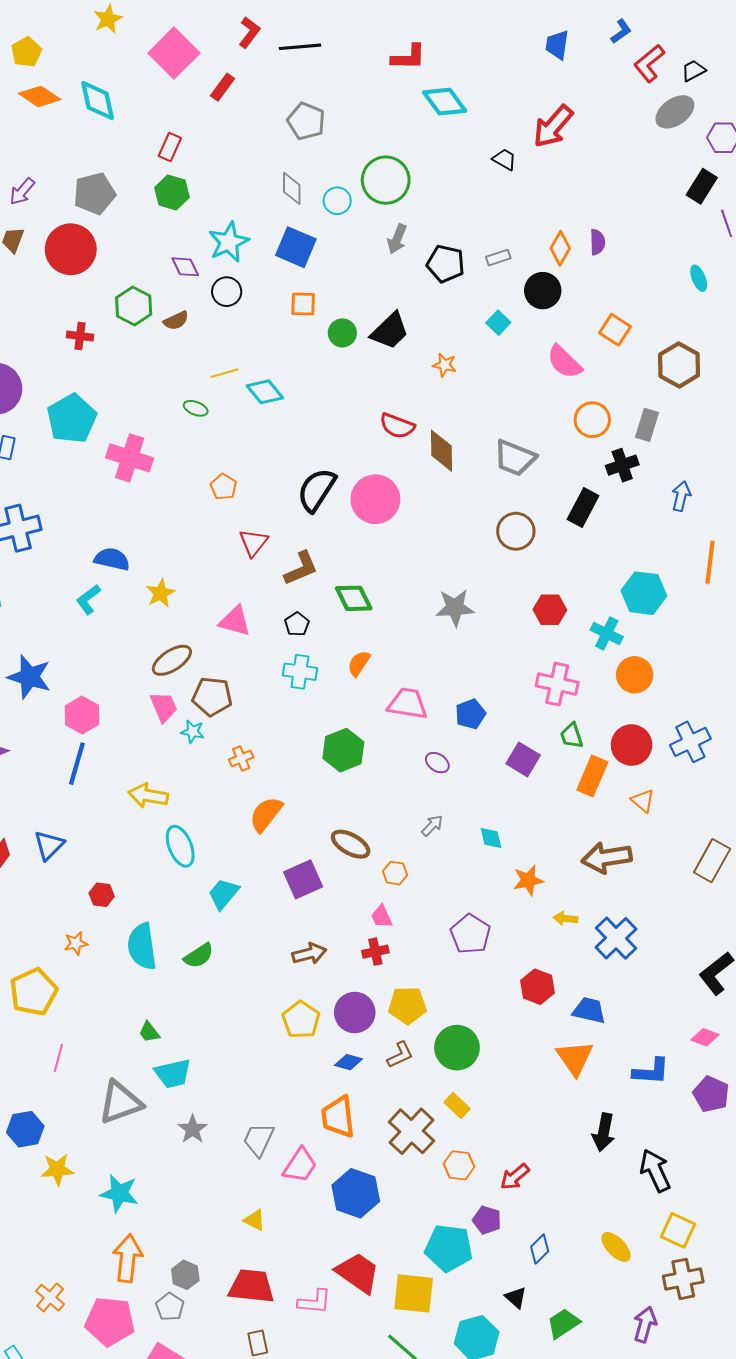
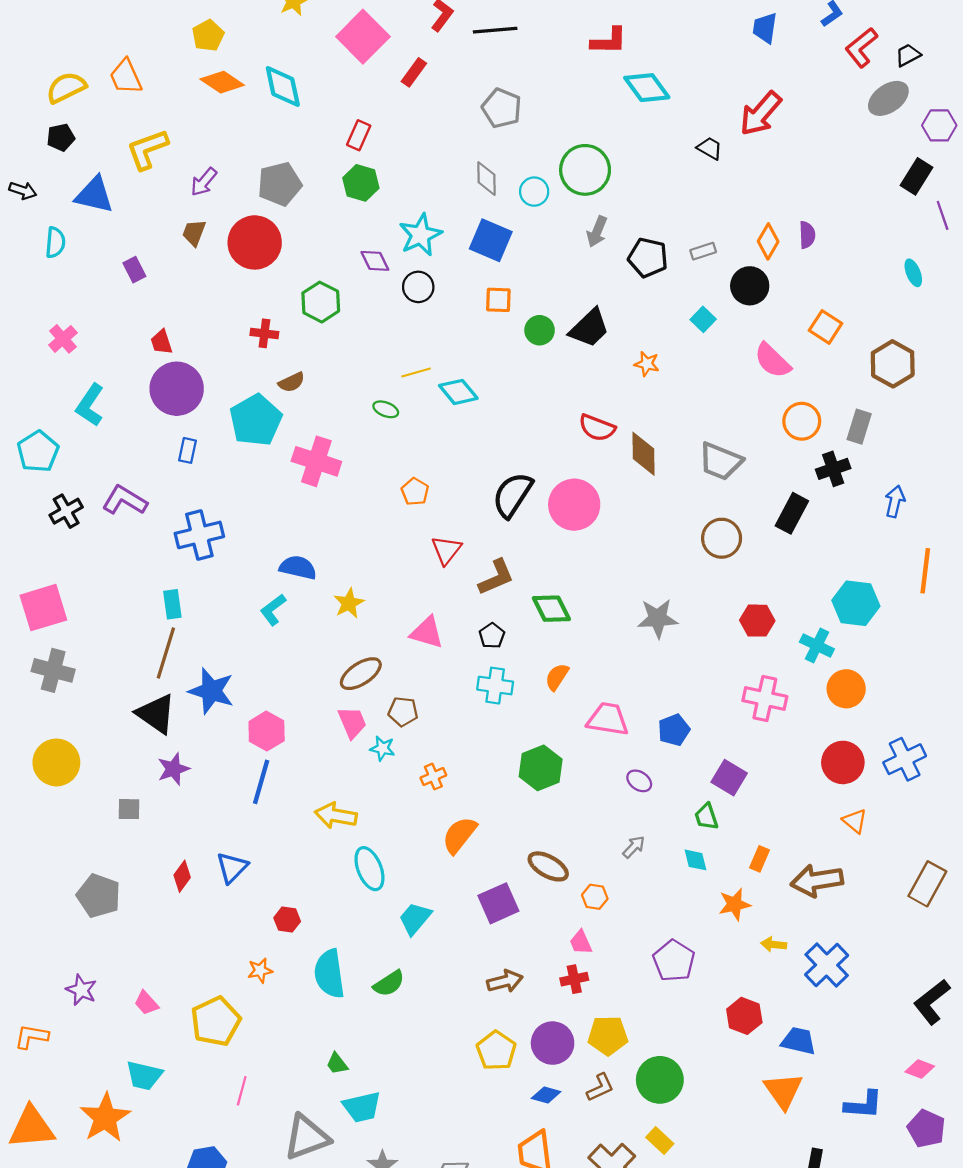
brown semicircle: (176, 321) -> (291, 382), moved
brown pentagon: (212, 696) -> (403, 712), size x0.7
green trapezoid: (572, 736) -> (706, 817), moved
orange rectangle: (592, 776) -> (759, 859), moved, size x0.6

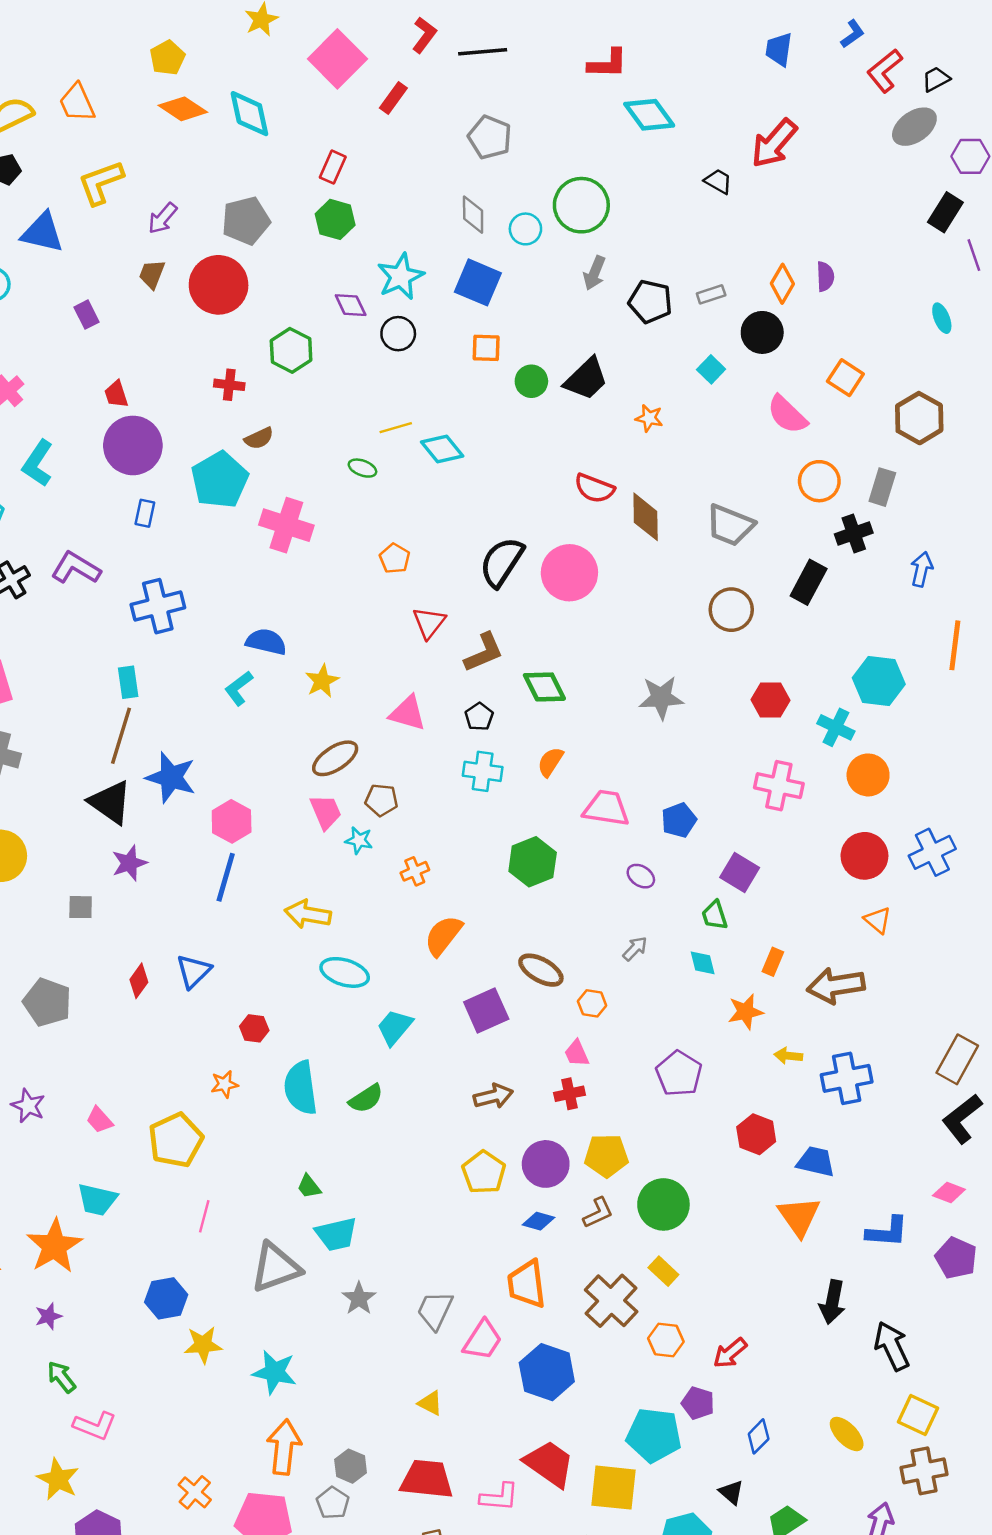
cyan ellipse: (369, 869) -> (345, 972), turned -51
brown rectangle: (927, 884) -> (957, 1059), moved
blue cross: (827, 965) -> (847, 1078), turned 33

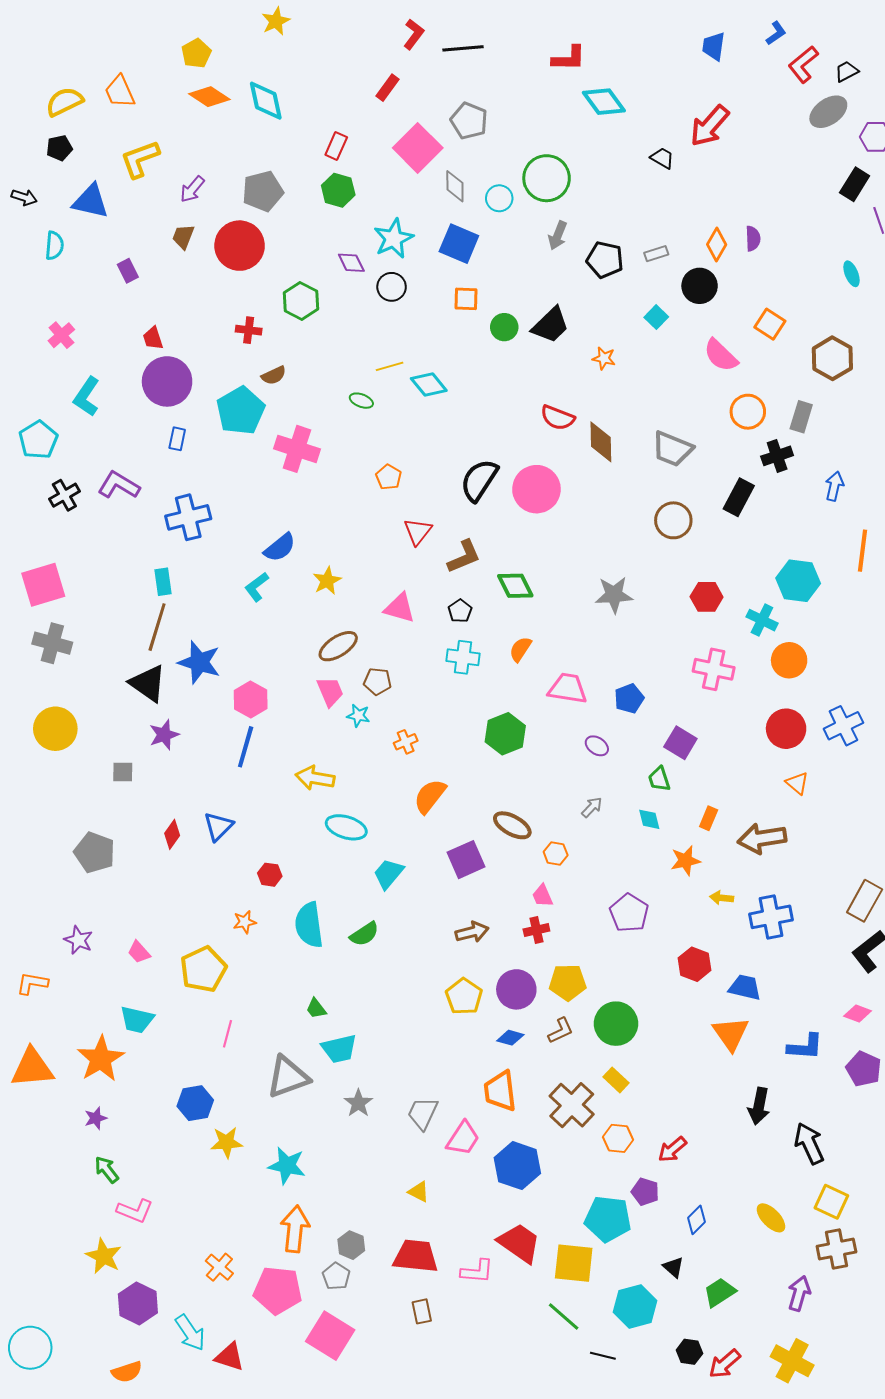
pink square: (337, 59) -> (418, 148), moved
blue semicircle: (266, 642) -> (280, 548), turned 128

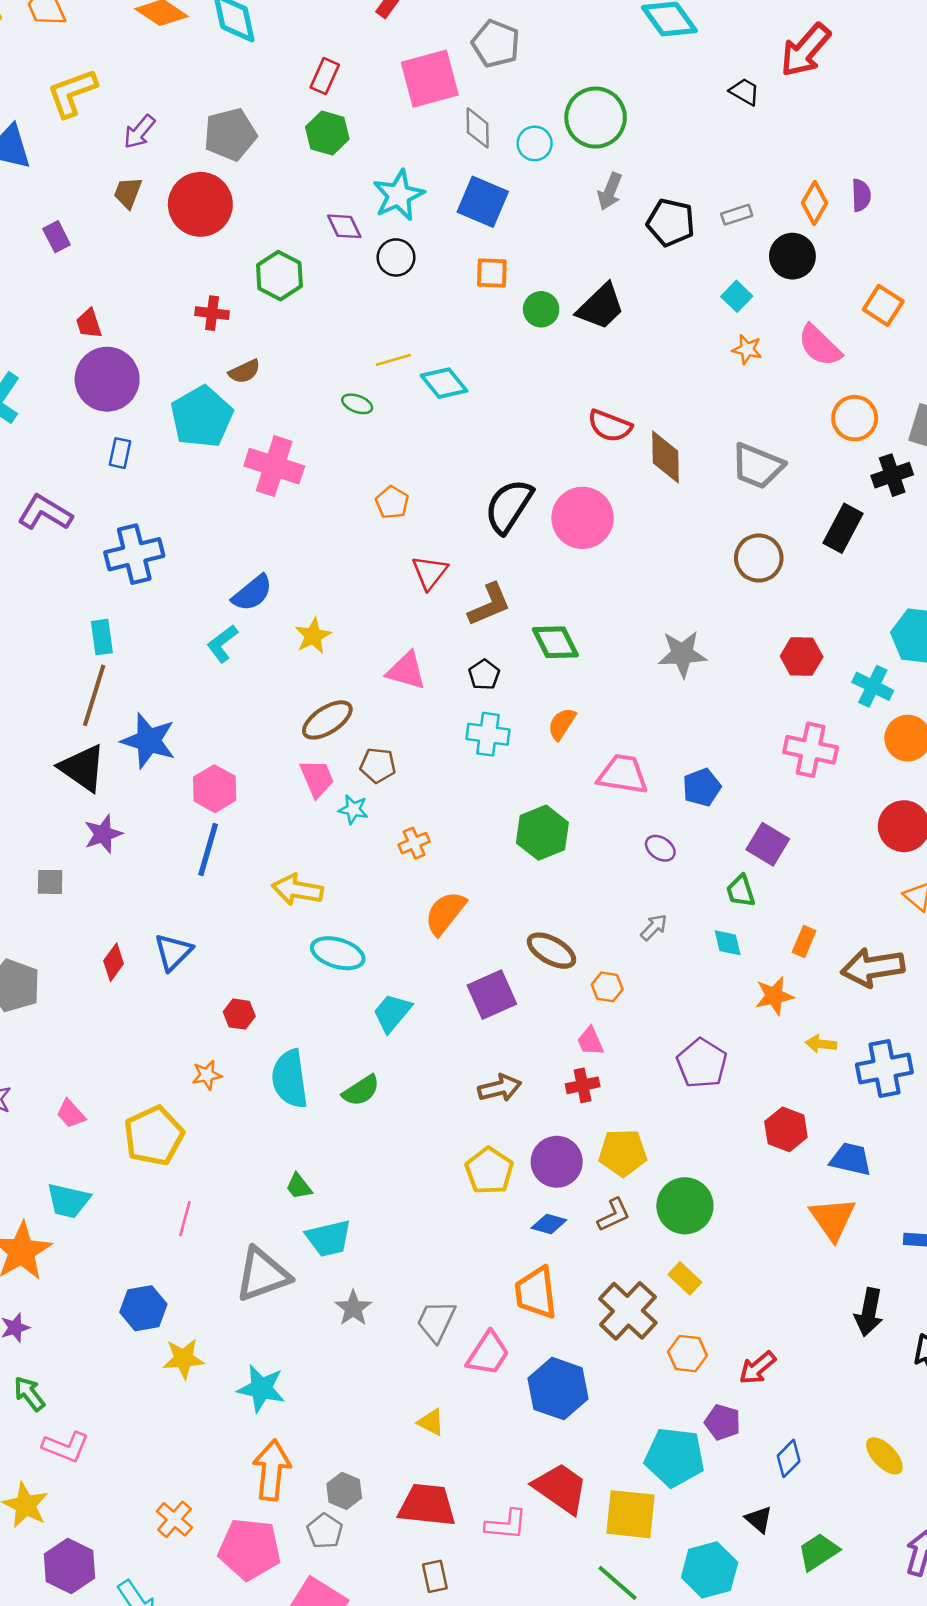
pink square: (418, 148) -> (430, 79), turned 30
orange star: (604, 358) -> (747, 349), moved

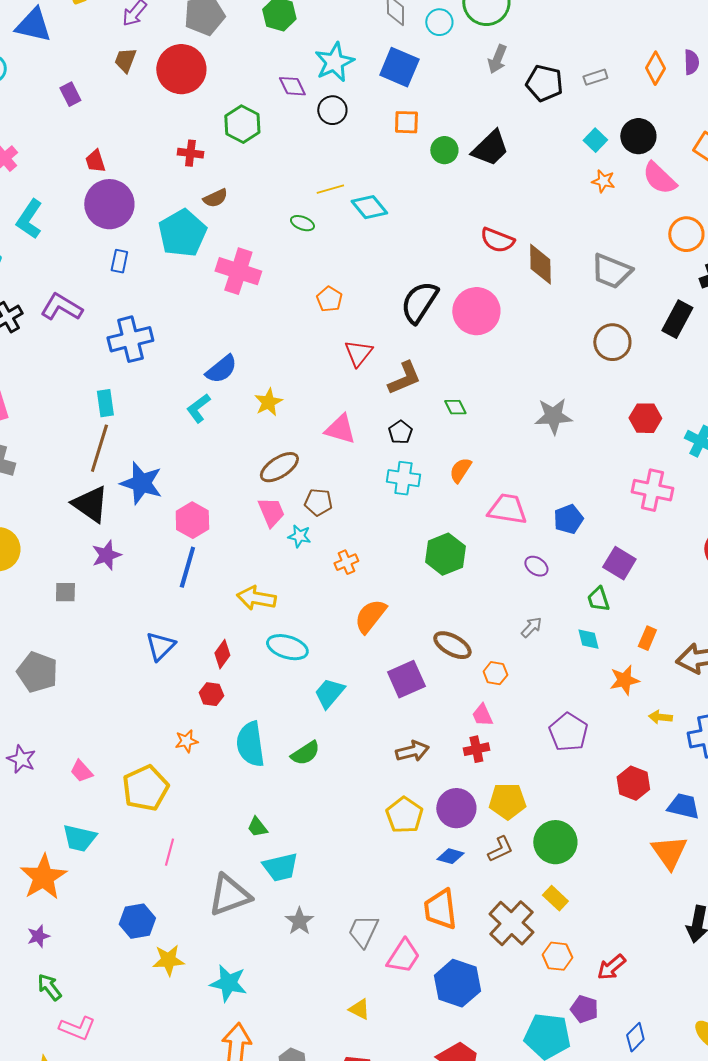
black circle: (792, 256) -> (638, 136), moved
green diamond: (555, 642) -> (455, 407), size x0.6
red diamond: (114, 962) -> (222, 654), moved

